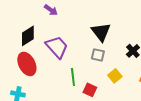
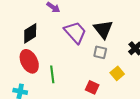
purple trapezoid: (57, 47) -> (75, 32), moved
green line: (73, 77) -> (52, 74), moved

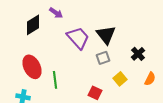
black diamond: (30, 33) -> (33, 25), moved
gray square: (100, 52) -> (103, 58), turned -32

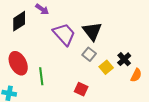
black cross: (138, 54) -> (124, 59), moved
gray square: (103, 58) -> (89, 54), turned -32
yellow square: (120, 79) -> (106, 67), moved

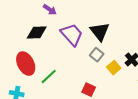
black diamond: (19, 21) -> (37, 33), moved, turned 30
green line: (41, 76) -> (49, 77), turned 54

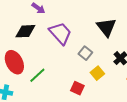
black triangle: (100, 32) -> (106, 27), moved
yellow square: (114, 68) -> (97, 73), moved

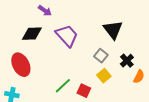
gray square: (85, 53) -> (101, 56), moved
green line: (37, 75) -> (63, 86), moved

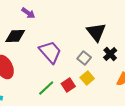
purple trapezoid: (67, 36) -> (50, 52), moved
black cross: (127, 61) -> (110, 54), moved
red square: (84, 91) -> (68, 85), moved, turned 32

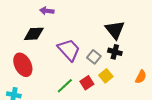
purple arrow: (28, 13) -> (47, 11), turned 152
black cross: (110, 54) -> (115, 52), moved, turned -32
gray square: (84, 58) -> (94, 57), moved

